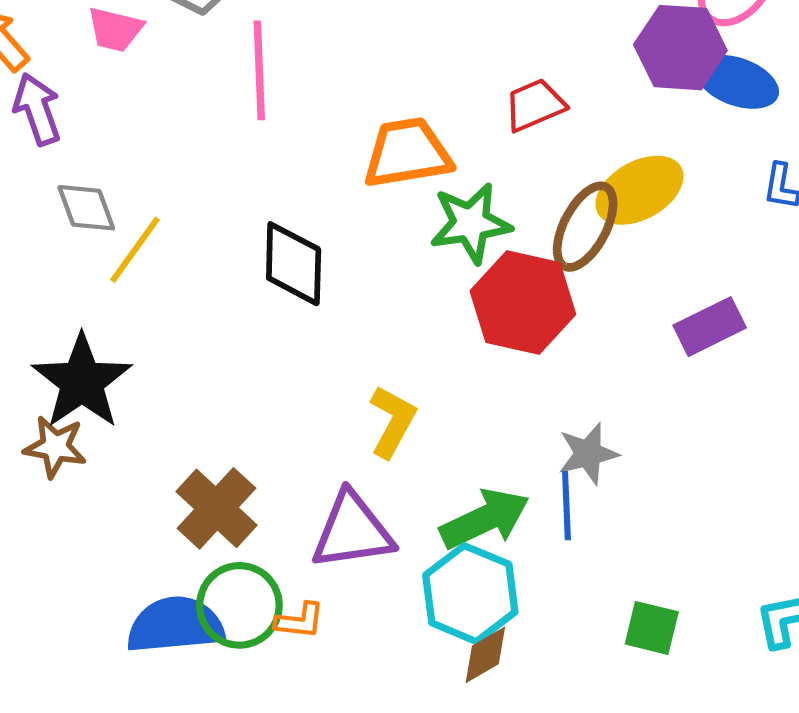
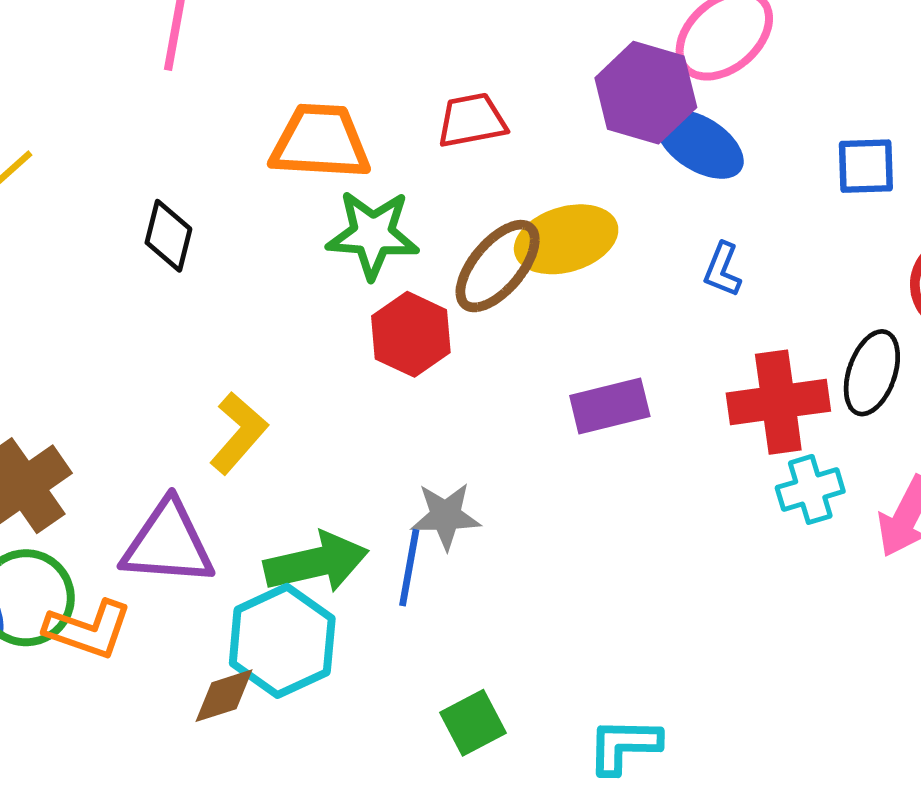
black diamond: (294, 264) -> (168, 236), size x0.7
red hexagon: (523, 303) -> (411, 334), size x0.7
orange L-shape: (300, 621) -> (88, 629), size x1.5
green square: (652, 628) -> (473, 723), turned 36
brown diamond: (485, 655) -> (224, 696), moved

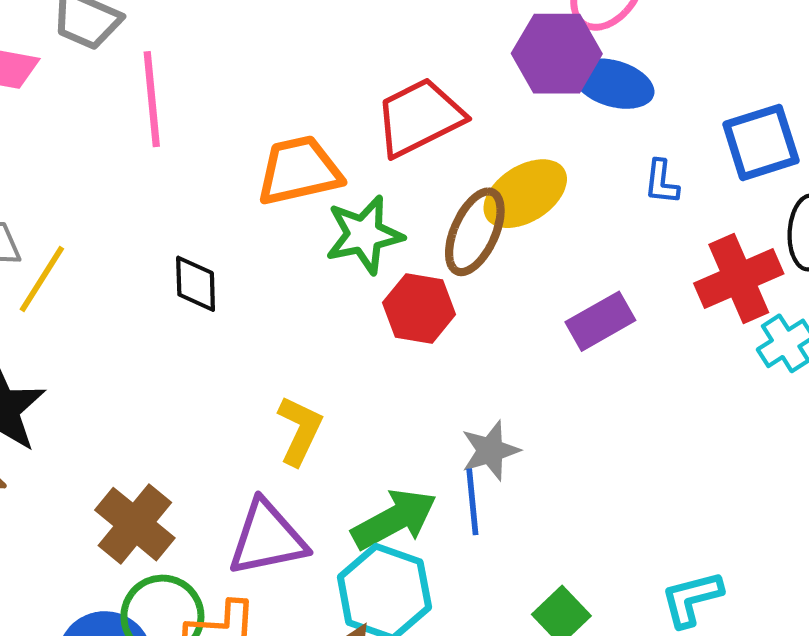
red trapezoid: (472, 120) -> (419, 117), size x1.5
blue square: (866, 166) -> (761, 142), moved, size x1.4

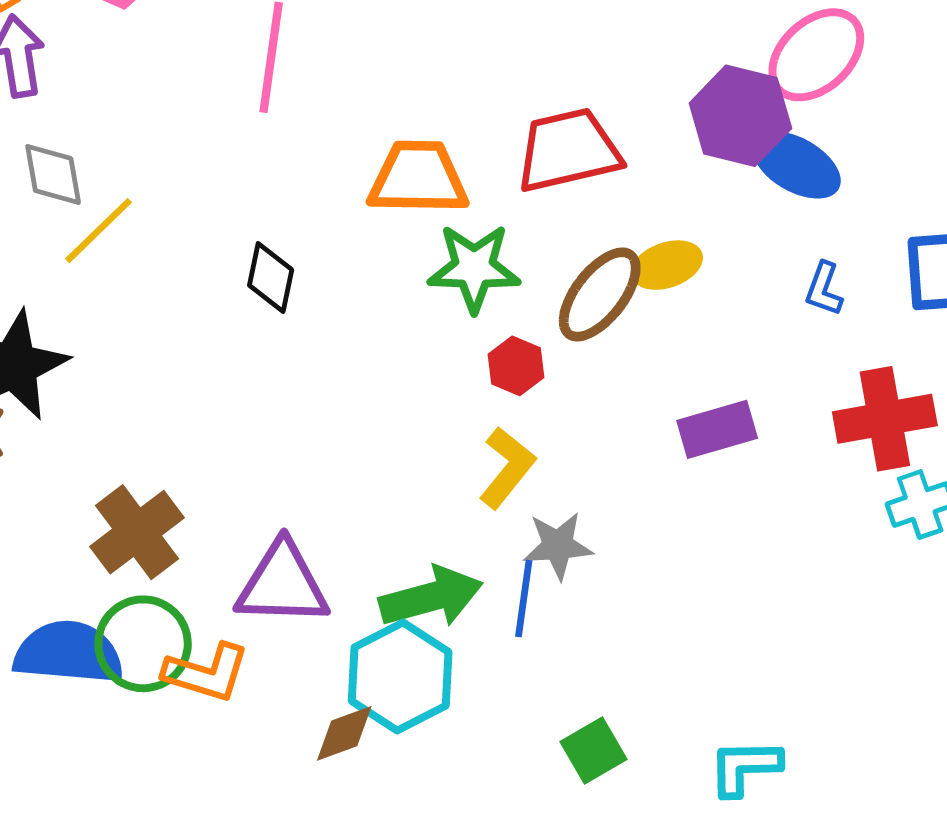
yellow ellipse: (525, 194) -> (667, 265), size x0.7
red hexagon: (419, 308) -> (516, 366), size x0.7
yellow L-shape: (300, 430) -> (507, 468), moved

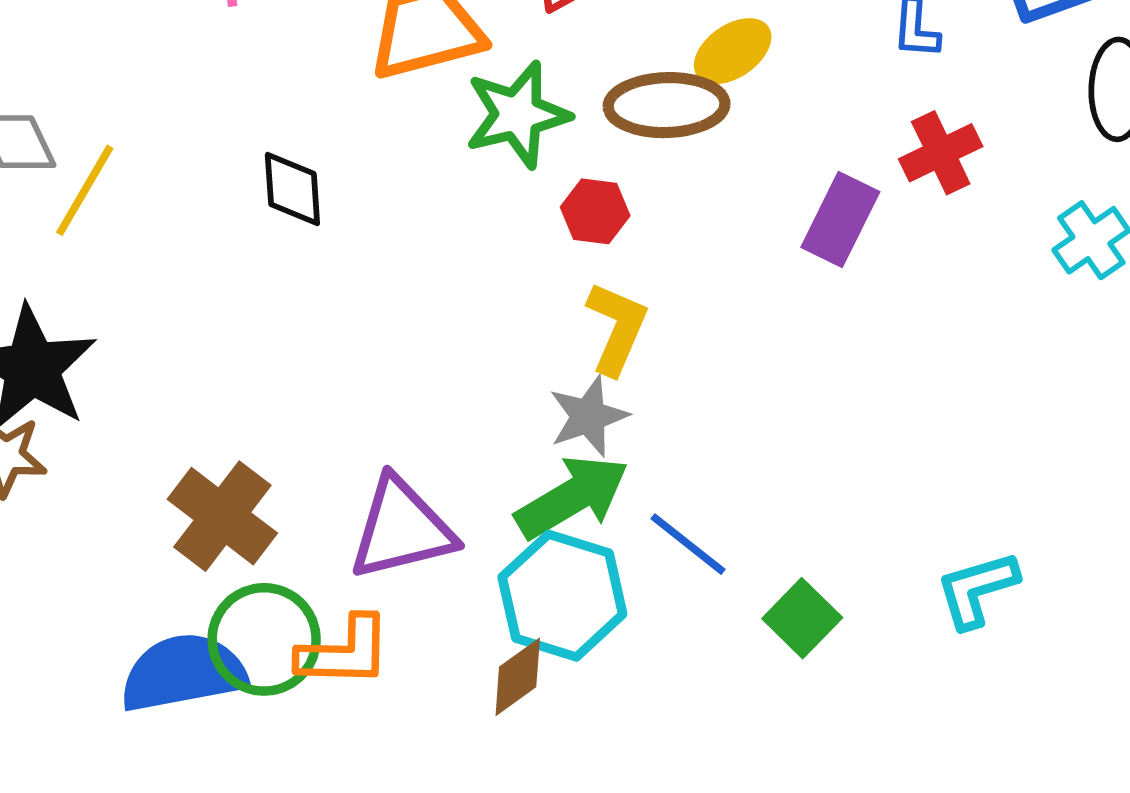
brown ellipse: (600, 294) -> (667, 105), turned 66
red cross: (885, 419) -> (941, 153), moved, size x0.7
purple rectangle: (717, 429) -> (840, 220), turned -32
gray star: (558, 546) -> (588, 416), moved
blue line: (524, 599) -> (688, 544), moved, turned -44

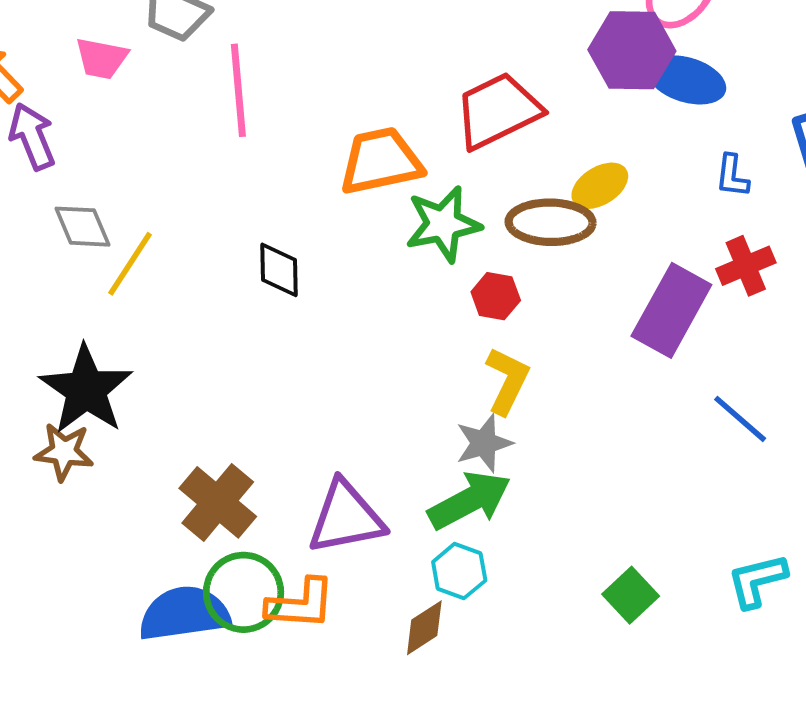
purple rectangle: (840, 220) -> (671, 310), size x1.4
blue line: (688, 544) -> (740, 419), moved
cyan hexagon: (562, 596) -> (459, 571), size x0.6

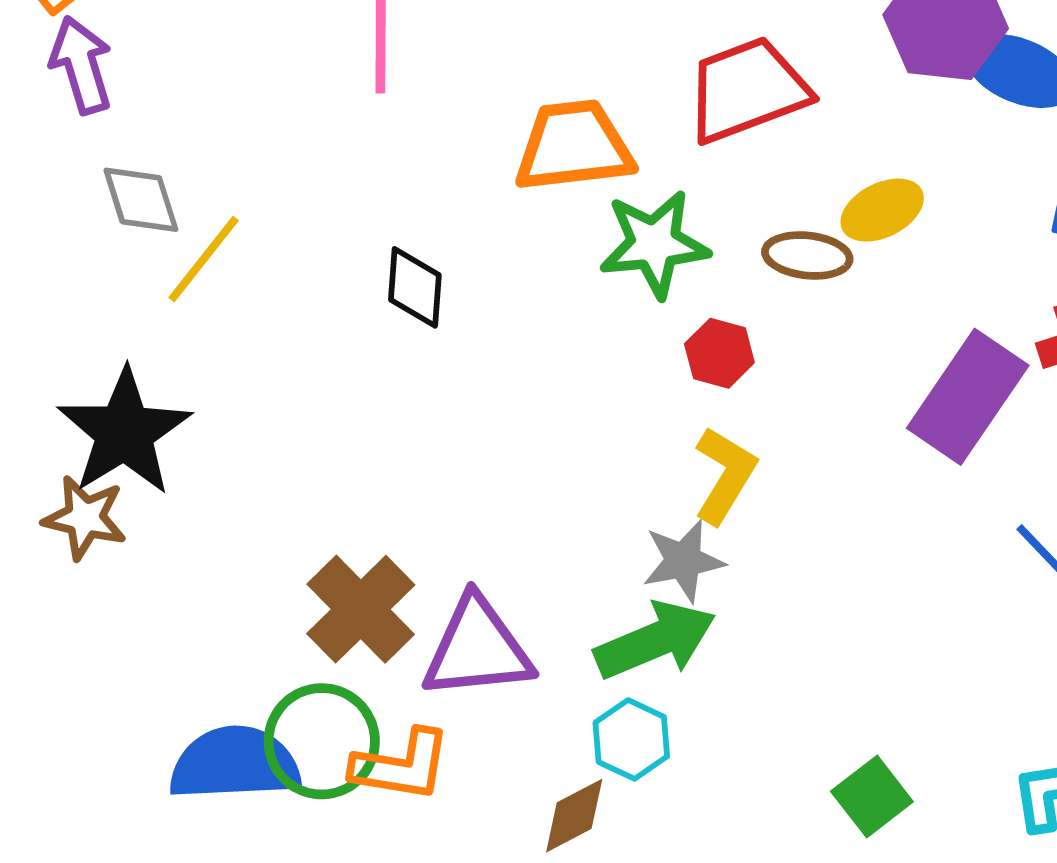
brown ellipse: (551, 222) -> (807, 255), size x0.7
brown cross: (218, 502) -> (361, 609), moved

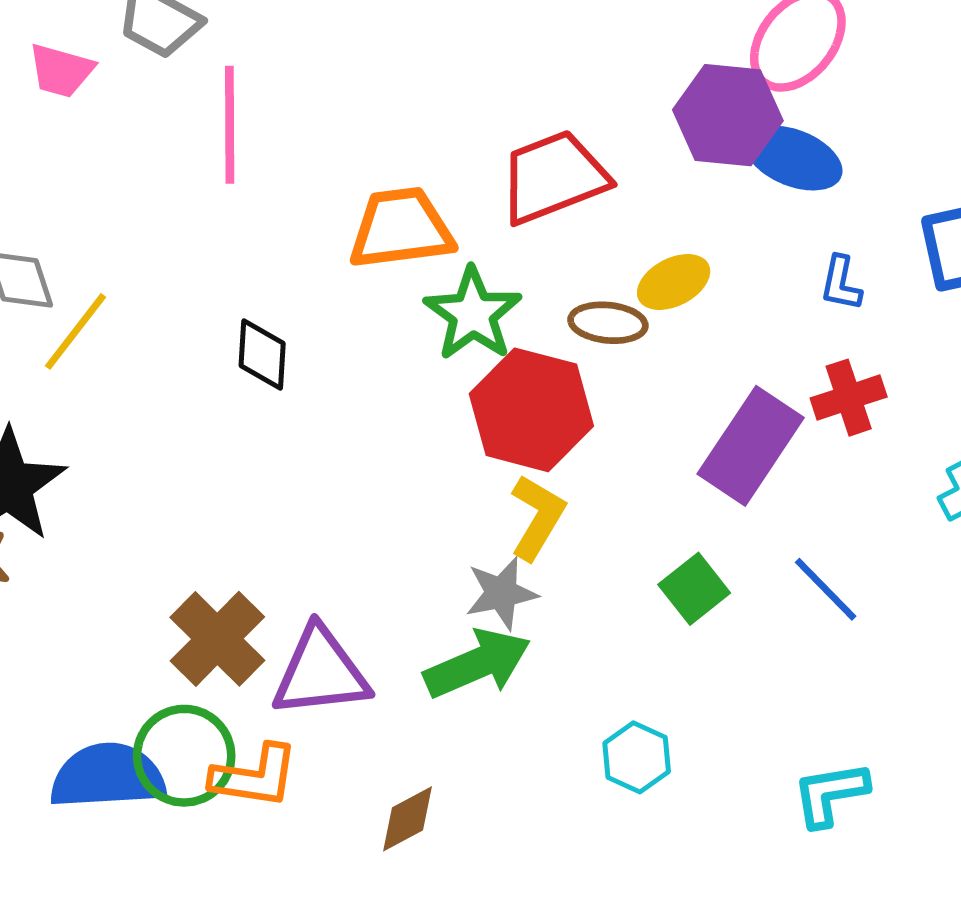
green star: (654, 244) -> (473, 314), turned -30
red hexagon: (719, 353) -> (531, 410), size x2.0
cyan hexagon: (631, 739) -> (637, 757), moved
green square: (872, 796) -> (694, 589), moved

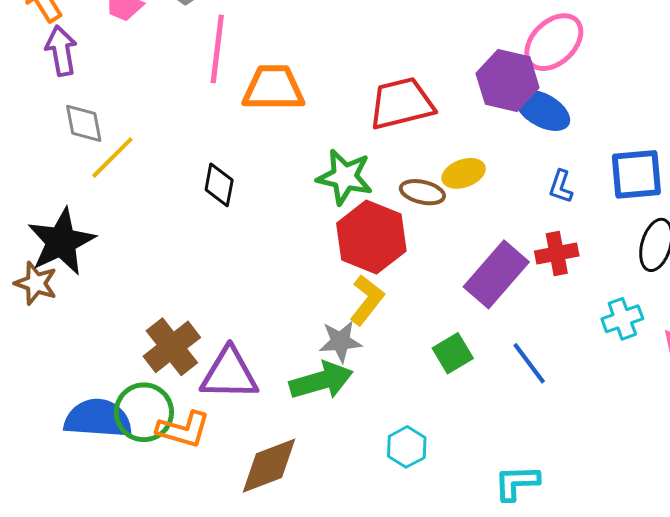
orange trapezoid: (401, 228) -> (273, 88), moved
green star: (473, 314) -> (345, 177), turned -30
brown diamond: (408, 819) -> (269, 466), size x1.6

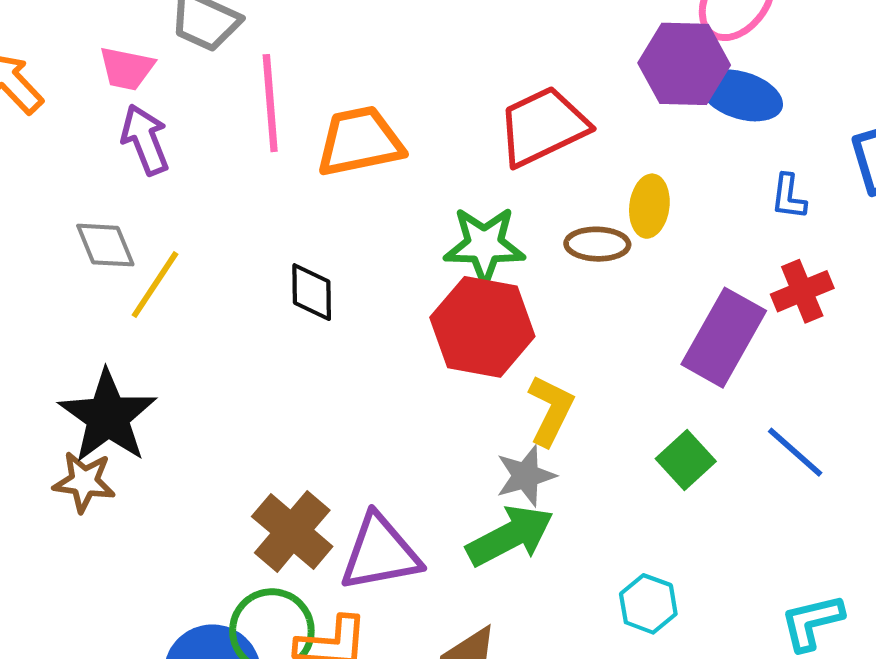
purple arrow: (61, 51) -> (145, 140), moved
yellow ellipse: (464, 173) -> (649, 206), turned -51
red hexagon: (371, 237) -> (482, 327), moved

